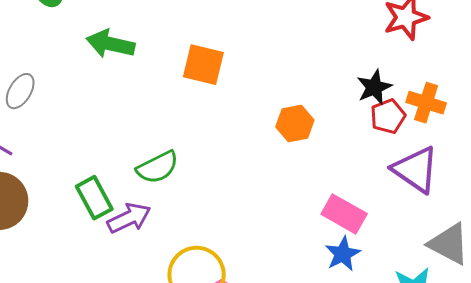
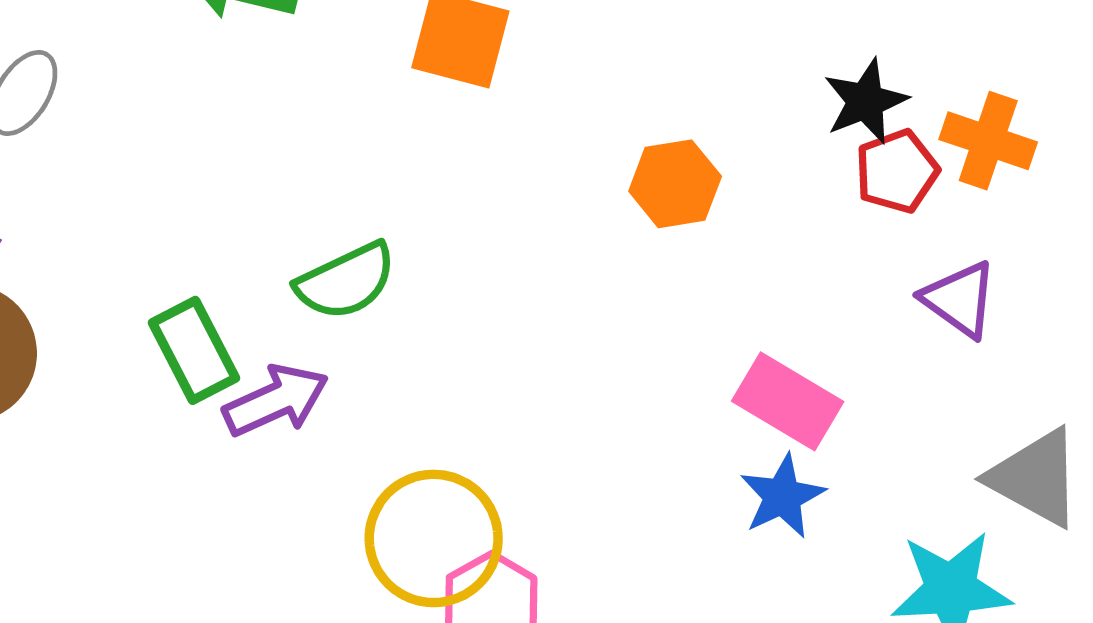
purple triangle: (415, 170) -> (960, 299), size x0.7

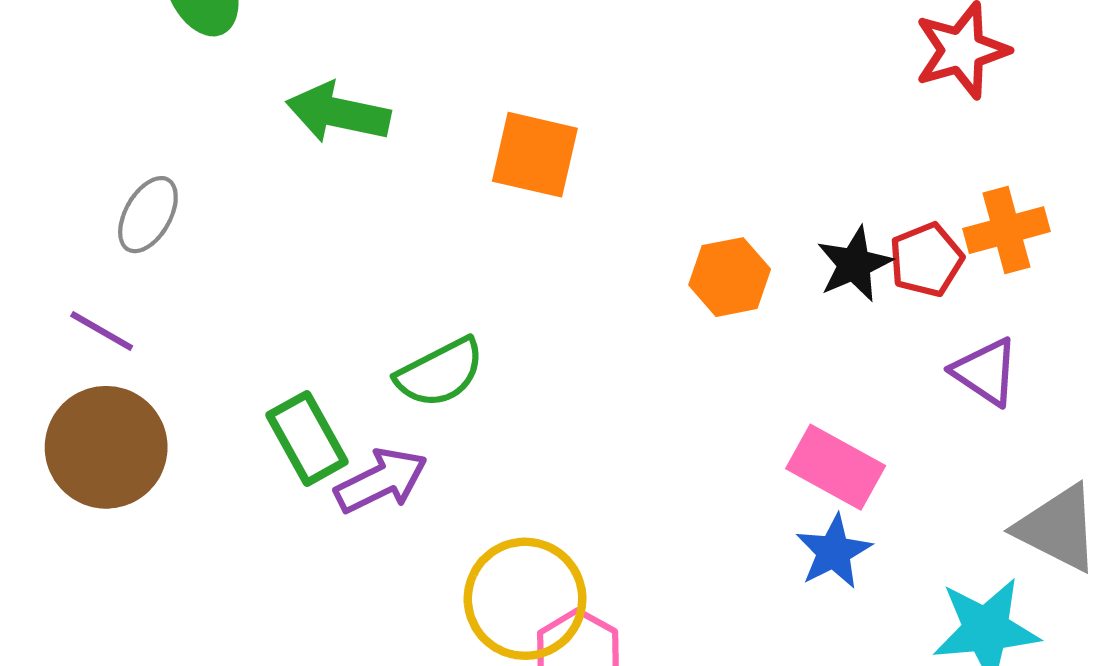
black star: (866, 101) -> (854, 264), moved
orange cross: (988, 141) -> (1007, 230), turned -32

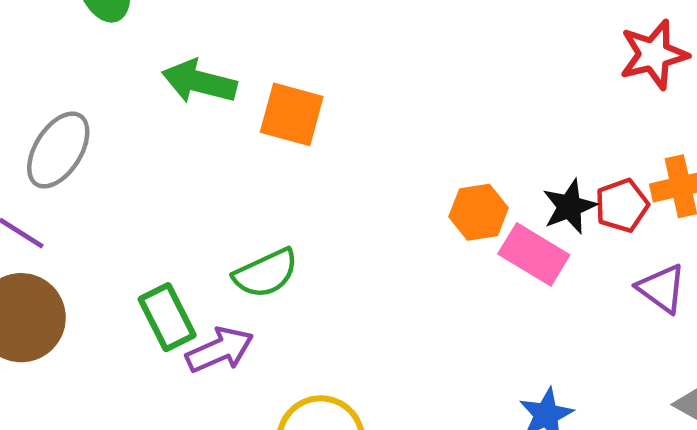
orange square: (535, 155) -> (292, 114), moved
gray ellipse: (148, 215) -> (58, 150), size x1.4
pink rectangle: (836, 467) -> (534, 254), moved

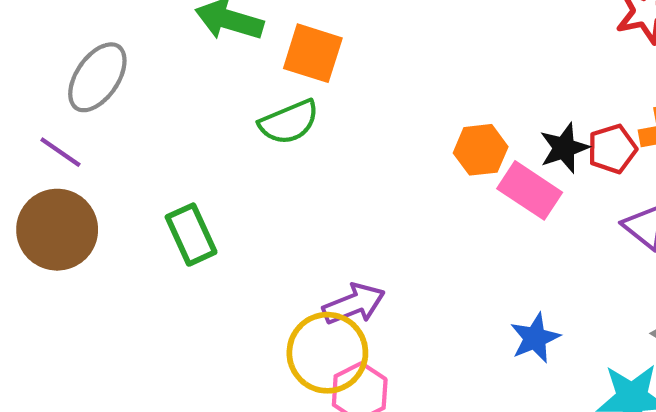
green semicircle: (266, 273) -> (289, 122), moved
purple arrow: (220, 350) -> (354, 304), moved

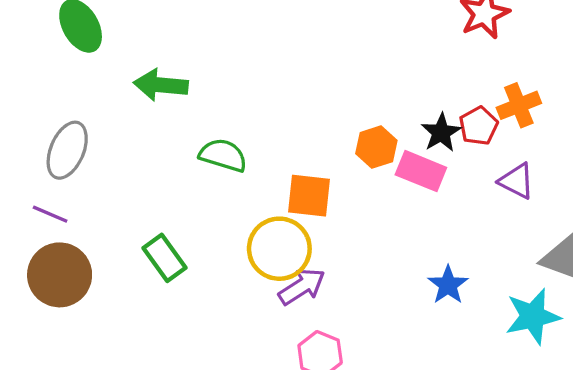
orange square: (313, 53) -> (309, 196), moved
green semicircle: (289, 122) -> (223, 155), turned -129
yellow circle: (327, 353) -> (279, 249), moved

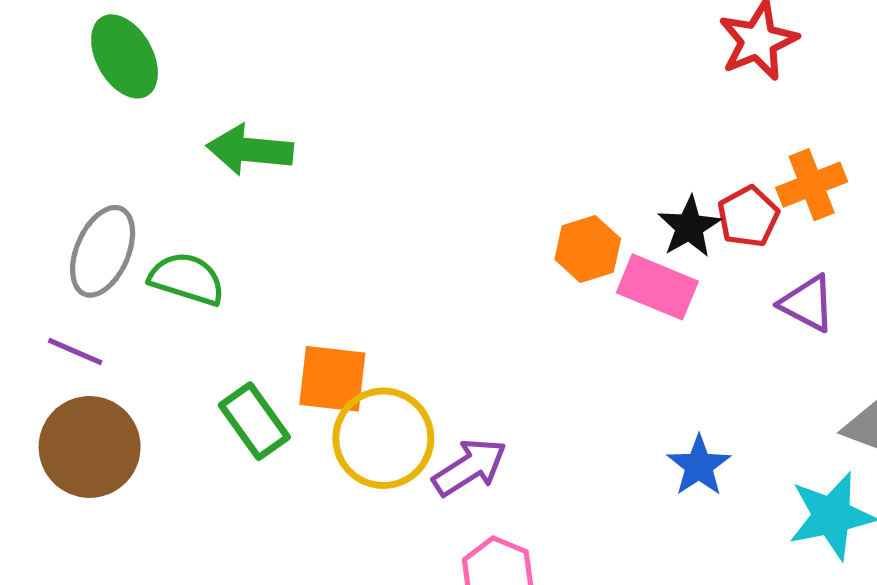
green semicircle: (223, 155) -> (187, 279), moved
orange square: (309, 196) -> (332, 379), moved
yellow circle: (279, 249) -> (383, 438), moved

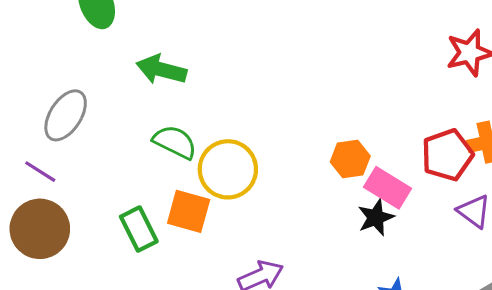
red pentagon: (748, 217) -> (447, 155), size x1.4
black star: (689, 227) -> (376, 217), moved
green semicircle: (187, 279) -> (175, 142), moved
yellow circle: (383, 438) -> (228, 169), moved

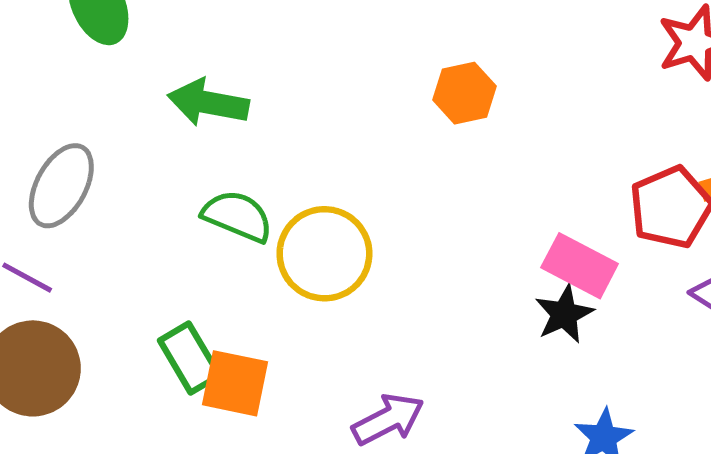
orange hexagon: (350, 159) -> (464, 93), moved
orange square: (189, 211) -> (235, 383), moved

